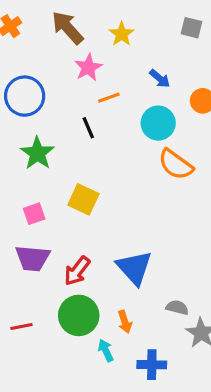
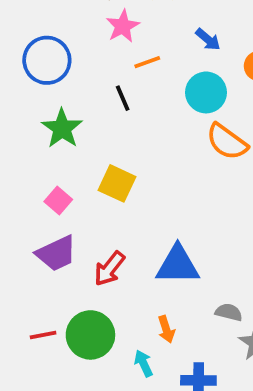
pink square: (34, 214) -> (58, 200), turned -30
purple trapezoid: (33, 258) -> (56, 253), turned -30
blue triangle: (134, 268) -> (178, 265), turned -48
green circle: (79, 315) -> (90, 335), moved

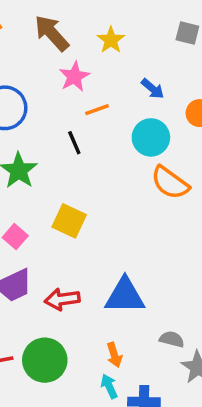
red arrow: (109, 269) -> (62, 299), turned 44
cyan arrow: (144, 363) -> (109, 386), moved

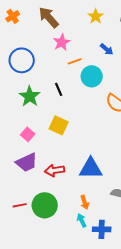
yellow star: (111, 40) -> (96, 16), moved
cyan circle: (151, 137) -> (92, 76), moved
black line: (74, 143) -> (59, 89), moved

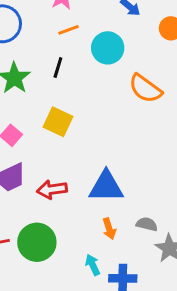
orange line: (75, 61) -> (69, 30), moved
black line: (59, 89) -> (58, 67), turned 40
orange arrow: (85, 202) -> (109, 229), moved

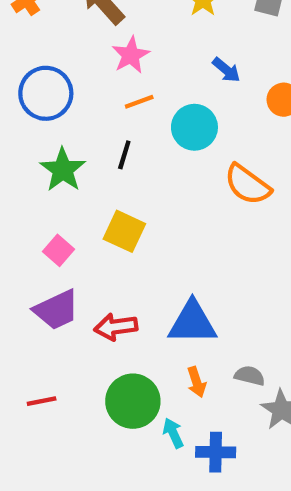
green circle: (37, 242) -> (133, 401), moved

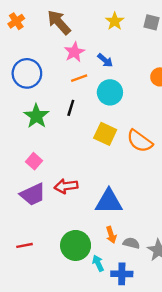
blue arrow: (226, 70) -> (105, 60), moved
orange semicircle: (248, 185) -> (140, 141), moved
yellow square: (124, 231) -> (105, 134), moved
red arrow: (116, 327) -> (66, 186), moved
gray semicircle: (250, 376) -> (131, 243), moved

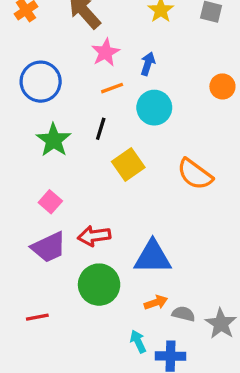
blue arrow: (105, 60) -> (148, 64), turned -112
yellow square: (105, 134) -> (128, 164), moved, turned 30
orange arrow: (111, 235) -> (156, 302), turned -91
green circle: (76, 245) -> (99, 285), moved

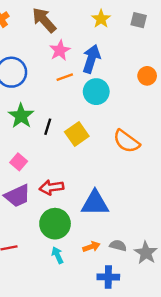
blue arrow: (148, 64) -> (91, 59), size x1.6
black line: (101, 129) -> (48, 127), moved
orange arrow: (156, 302) -> (91, 247), moved
cyan arrow: (138, 341) -> (57, 255), moved

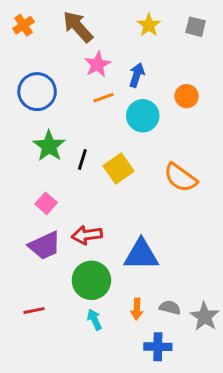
blue arrow: (91, 59) -> (137, 75), size x0.7
orange circle: (147, 76) -> (187, 96), moved
orange arrow: (91, 247) -> (137, 309), turned 112

